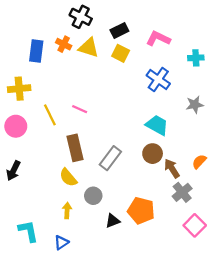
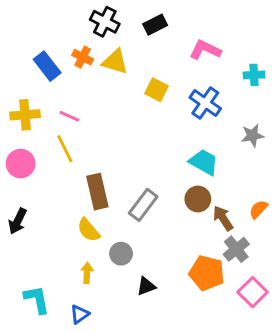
black rectangle: (119, 30) -> (155, 25), moved
blue rectangle: (36, 51) -> (47, 66), turned -45
yellow square: (121, 53) -> (156, 90), moved
pink line: (80, 109) -> (69, 116), moved
orange pentagon: (141, 211) -> (207, 273), moved

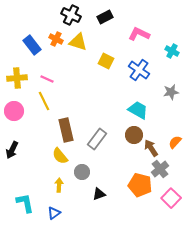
cyan cross: (254, 75) -> (172, 51), turned 32

